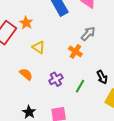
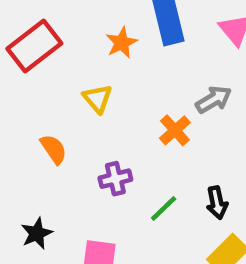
orange star: (26, 23) -> (122, 43), moved

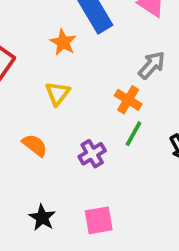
yellow triangle: (97, 98) -> (58, 93), turned 36
green line: (164, 209) -> (133, 134), moved

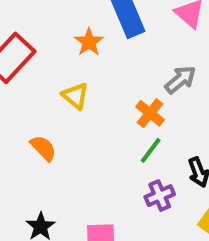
yellow triangle: (58, 93) -> (75, 96), turned -36
purple cross: (92, 154) -> (160, 196), moved

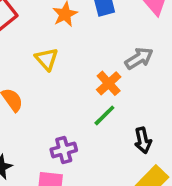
purple cross: (160, 196) -> (64, 150), moved

